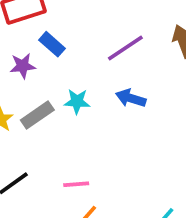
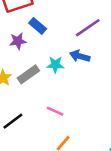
blue arrow: (131, 98) -> (80, 56), moved
pink line: (76, 184) -> (55, 111), moved, turned 30

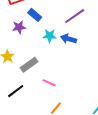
cyan star: (55, 65) -> (50, 36), moved
gray rectangle: (28, 74) -> (29, 65), moved

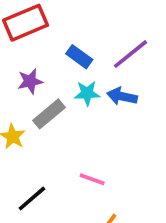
blue rectangle: (35, 15) -> (79, 57), moved
gray rectangle: (29, 65) -> (49, 114), moved

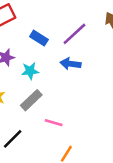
cyan star: (87, 93) -> (30, 71), moved
gray rectangle: (49, 114) -> (31, 100), moved

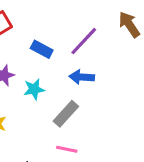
gray rectangle: (31, 100) -> (66, 114), moved

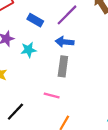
gray rectangle: (66, 114) -> (63, 66), moved, turned -36

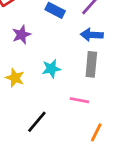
cyan star: (29, 50) -> (51, 69), moved

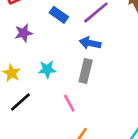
pink line: (79, 100) -> (69, 103), turned 42
black line: (37, 122) -> (20, 102), moved

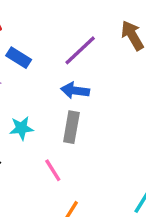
blue rectangle: (59, 15) -> (19, 58), moved

